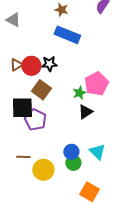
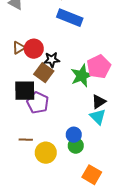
black star: (49, 64) -> (52, 60), moved
green star: (79, 93) -> (82, 76), size x1.6
black triangle: (85, 112) -> (99, 102), moved
cyan triangle: (97, 152) -> (98, 117), moved

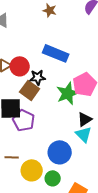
blue rectangle: (70, 18) -> (56, 53), moved
blue circle: (74, 135) -> (60, 152), size x1.5
green circle: (76, 146) -> (53, 178), moved

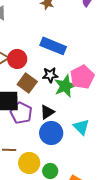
black star: (38, 77) -> (50, 75), moved
black triangle: (85, 119) -> (47, 112), moved
blue circle: (60, 152) -> (51, 133), moved

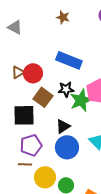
purple pentagon: (21, 113) -> (31, 145), moved, turned 30

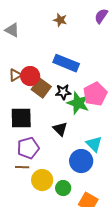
brown square: (43, 97) -> (41, 88), moved
green star: (81, 100) -> (78, 103), turned -30
black triangle: (63, 126) -> (60, 129), turned -42
blue circle: (67, 147) -> (81, 161), moved

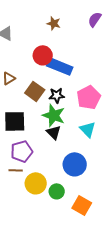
red circle: (30, 76) -> (43, 55), moved
green star: (78, 103) -> (54, 115), moved
cyan triangle: (94, 144) -> (88, 129), moved

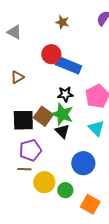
brown square: (35, 91) -> (43, 116), moved

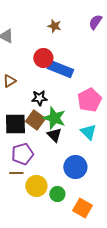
black star: (65, 94) -> (39, 98), moved

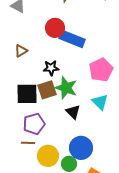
brown square: (35, 120) -> (47, 90), turned 36
black triangle: (54, 135) -> (73, 112), moved
blue circle: (75, 167) -> (81, 148), moved

